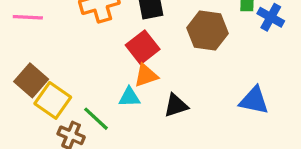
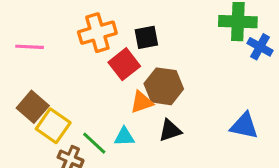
brown hexagon: (207, 31) -> (164, 86), moved
red square: (143, 47) -> (124, 64), moved
cyan triangle: (129, 97) -> (124, 137), moved

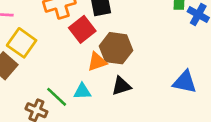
yellow square: (53, 126) -> (22, 43), moved

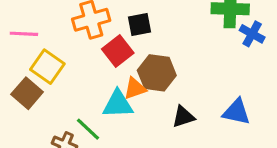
black triangle: (121, 86) -> (183, 117), moved
cyan triangle: (82, 91) -> (118, 104), moved, size x1.5

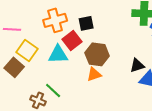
orange triangle: (135, 88) -> (94, 74), moved
cyan triangle: (118, 104) -> (58, 54), moved
black triangle: (183, 117) -> (137, 65), moved

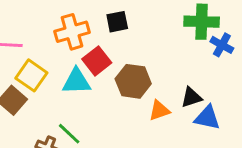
black square: (86, 23) -> (117, 22), moved
orange triangle: (94, 74) -> (159, 110), moved

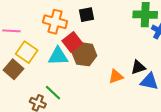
orange cross: (72, 32) -> (55, 22), turned 30
brown hexagon: (133, 81) -> (84, 54), moved

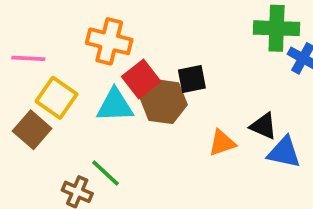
black square: (86, 15) -> (192, 79), moved
black triangle: (138, 67) -> (263, 126), turned 42

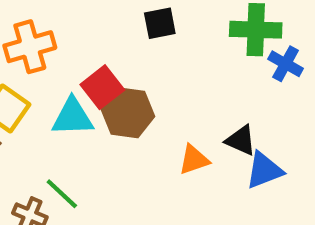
orange cross: (109, 41) -> (30, 47), moved, turned -30
black square: (192, 79) -> (160, 23), moved
blue triangle: (284, 152) -> (264, 170), turned -33

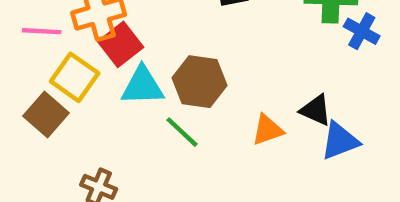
red square: (102, 87) -> (121, 44), moved
green line: (62, 194) -> (182, 132), moved

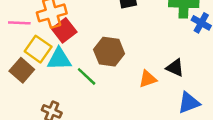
cyan triangle: (142, 86) -> (59, 59), moved
green line: (182, 132) -> (87, 76), moved
blue triangle: (340, 141) -> (189, 103), moved

